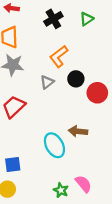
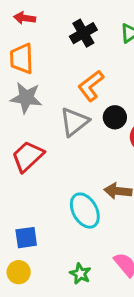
gray triangle: (47, 82) -> (74, 122), size x1.5
green star: (61, 190) -> (80, 274), moved

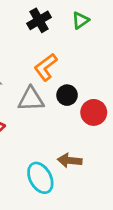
gray triangle: (74, 122) -> (31, 99), turned 36

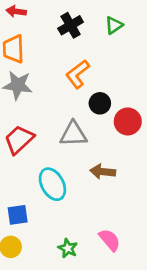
gray triangle: (31, 99) -> (73, 134), moved
cyan ellipse: (40, 178) -> (52, 184), moved

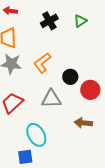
orange L-shape: (78, 74) -> (42, 63), moved
brown arrow: (103, 172) -> (83, 123), moved
blue square: (18, 215) -> (25, 157), moved

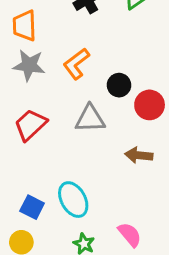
cyan ellipse: (36, 135) -> (73, 200), moved
blue square: (25, 157) -> (32, 207), moved, turned 35

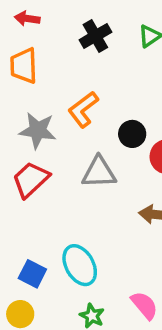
gray star: (29, 65) -> (38, 130), moved

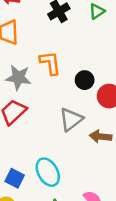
orange L-shape: (83, 109) -> (50, 63), turned 120
gray triangle: (99, 172) -> (71, 119), moved, turned -35

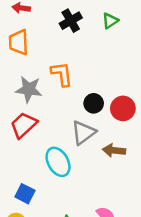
black circle: (85, 80) -> (94, 103), moved
cyan ellipse: (48, 172) -> (58, 162), moved

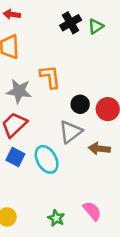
black cross: (71, 21) -> (71, 23), moved
blue square: (25, 194) -> (15, 157), moved

